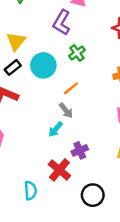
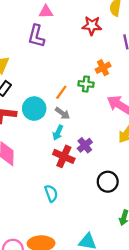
green cross: (77, 53) -> (86, 84), moved, turned -32
cyan circle: (43, 65) -> (34, 109), moved
red cross: (59, 170) -> (64, 156), moved

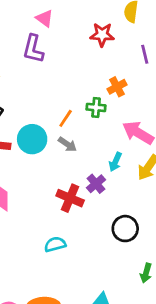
pink triangle: (46, 12) -> (45, 18), turned 40
cyan arrow: (58, 133) -> (115, 162), moved
cyan semicircle: (51, 193) -> (55, 244), turned -84

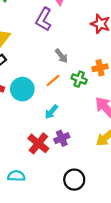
gray arrow: (67, 144) -> (61, 56), moved
cyan arrow: (115, 162) -> (51, 112), moved

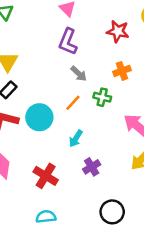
purple L-shape: (44, 19) -> (68, 42), moved
orange cross: (100, 68) -> (122, 71), moved
red cross: (38, 143) -> (46, 176), moved

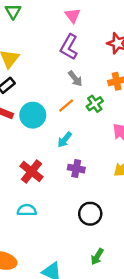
green cross: (102, 97) -> (95, 104), turned 35
purple cross: (92, 167) -> (76, 169), turned 35

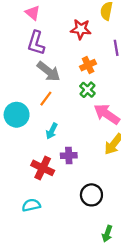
gray arrow: (75, 79) -> (49, 71), size x1.5
green cross: (95, 104) -> (87, 90), moved
red cross: (32, 172) -> (43, 168), moved

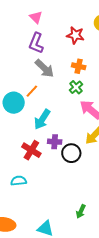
orange cross: (88, 65) -> (79, 66), turned 32
orange line: (46, 99) -> (32, 91), moved
cyan arrow: (52, 131) -> (42, 119), size x1.5
black circle: (91, 195) -> (71, 153), moved

